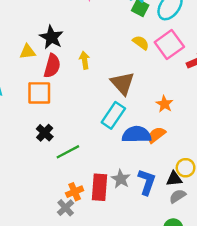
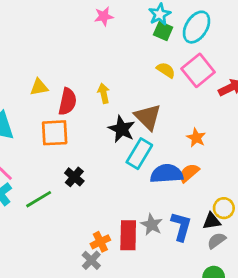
black star: (51, 37) -> (122, 129), moved
black cross: (45, 133) -> (74, 177), moved
green line: (68, 152) -> (39, 199), moved

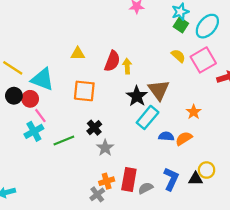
red semicircle: (67, 102) -> (112, 61), moved
blue semicircle: (167, 174) -> (166, 136), size x0.6
gray star: (152, 225) -> (105, 148), moved
gray semicircle: (217, 241) -> (146, 188), moved

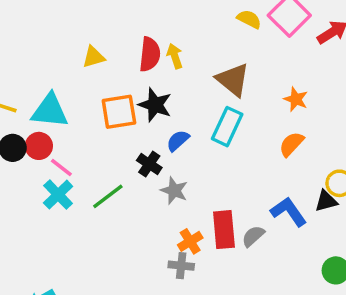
black star: (137, 96) -> (155, 105), moved
blue semicircle: (166, 136) -> (178, 141), moved, turned -32
blue L-shape: (171, 179) -> (289, 212), turned -45
gray cross: (97, 194) -> (181, 266), turned -32

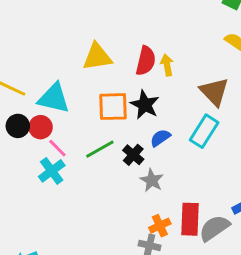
yellow triangle: (94, 57) -> (97, 57), size x1.5
green line: (108, 196) -> (100, 149), moved
gray semicircle: (253, 236) -> (214, 228), size x1.5

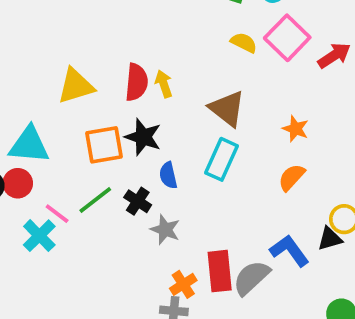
blue semicircle: (160, 138) -> (168, 175), turned -60
pink line: (57, 148) -> (57, 214), moved

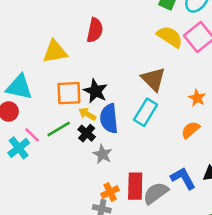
yellow semicircle: (244, 43) -> (170, 37), size x1.5
red semicircle: (137, 82) -> (95, 30), moved
yellow arrow: (164, 84) -> (87, 114), moved, turned -48
blue semicircle: (168, 175) -> (109, 118), size x1.6

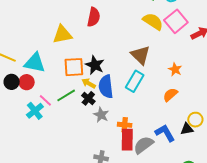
orange cross: (110, 192) -> (125, 125), moved, turned 32

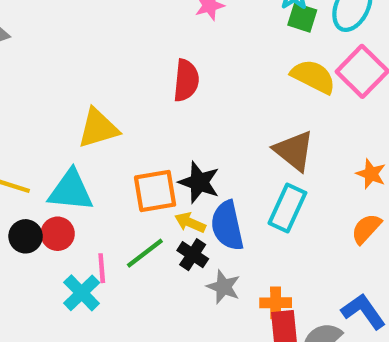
yellow triangle: (62, 35) -> (98, 128), moved
pink line: (45, 100) -> (102, 268), turned 48

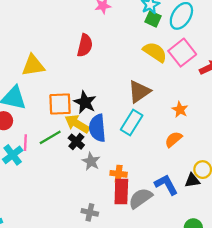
brown triangle: (294, 151) -> (139, 92), turned 40
yellow arrow: (190, 223) -> (77, 124), size x1.5

